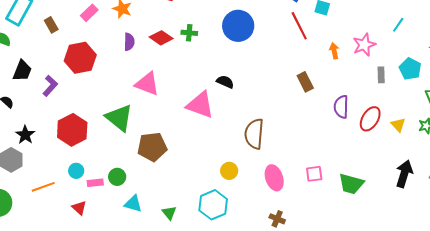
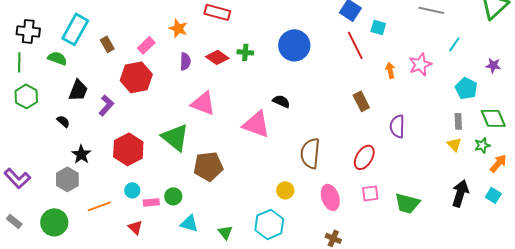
pink rectangle: (89, 13) -> (146, 45), moved
gray rectangle: (381, 75) -> (458, 121), moved
red ellipse: (370, 119) -> (364, 157), moved

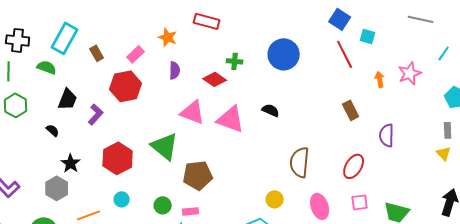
red diamond: (217, 57) -> (215, 79), moved
pink triangle: (256, 124) -> (231, 119), moved
pink rectangle: (151, 202) -> (191, 211), moved

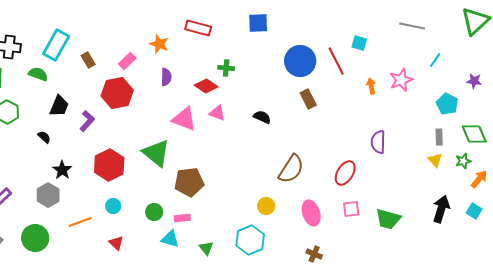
blue square: (340, 19) -> (258, 23), moved, turned -35
blue circle: (284, 54) -> (300, 61), moved
brown rectangle: (351, 110) -> (308, 99), moved
pink triangle: (231, 119) -> (217, 113), moved, size x0.6
brown semicircle: (300, 162) -> (291, 169), turned -152

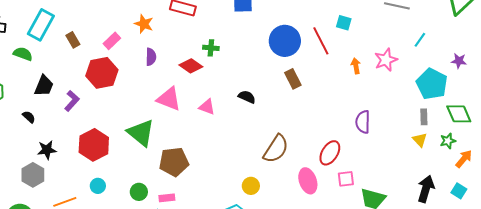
cyan pentagon: (447, 104) -> (432, 84), size x1.4
pink triangle: (217, 113) -> (207, 107), moved
black star: (62, 170) -> (47, 150), turned 30
pink square: (351, 209) -> (346, 179), moved
pink ellipse: (311, 213) -> (308, 181), moved

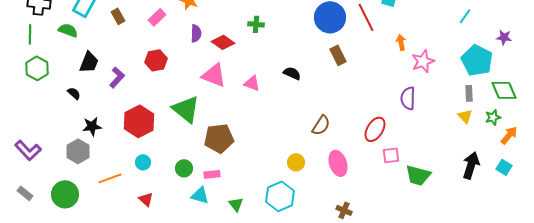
pink star: (386, 60) -> (423, 61), moved
red diamond: (191, 66) -> (223, 42), moved
red hexagon: (102, 73) -> (156, 60), moved, size x0.7
brown semicircle: (276, 149) -> (321, 125), size x0.7
pink ellipse: (308, 181) -> (338, 163), moved

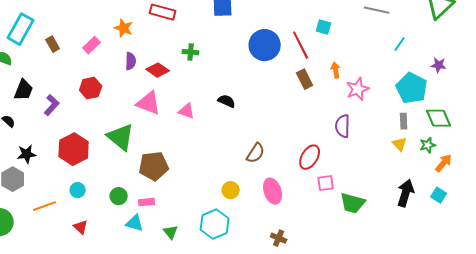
brown rectangle: (338, 55) -> (305, 79), moved

